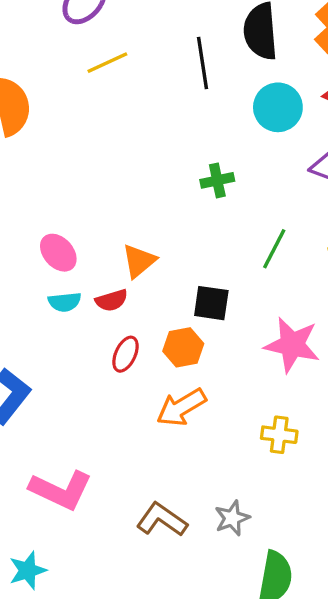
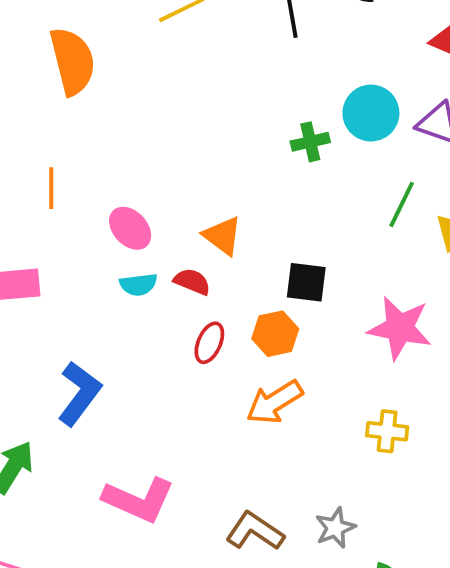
cyan circle: (278, 107) -> (371, 113), moved
green line: (274, 249) -> (402, 204), moved
orange triangle: (139, 261) -> (223, 236), turned -42
red semicircle: (112, 300) -> (192, 282), turned -140

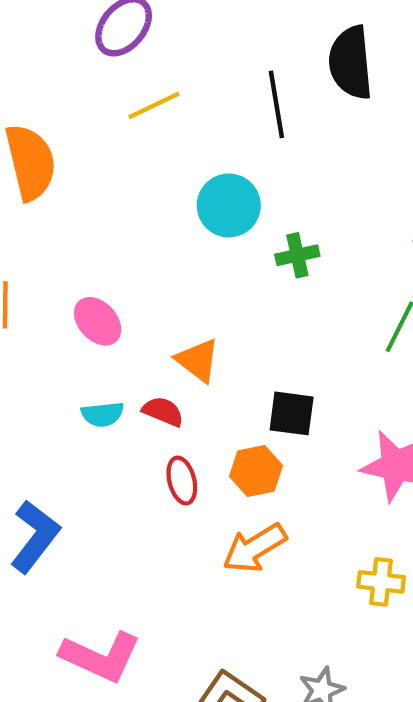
cyan circle: (371, 113) -> (229, 205), moved
pink ellipse: (130, 228) -> (98, 321), moved
red ellipse: (209, 343) -> (182, 481), turned -39

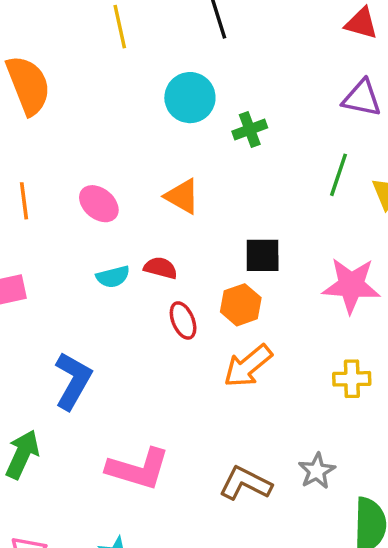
yellow line: (154, 105) -> (120, 27), turned -69
orange triangle: (198, 360) -> (182, 196), moved

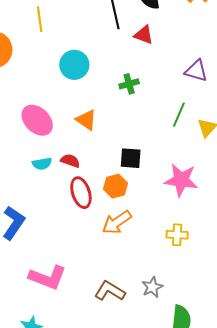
red triangle: (361, 23) -> (144, 35), moved
yellow line: (120, 27) -> (40, 19), moved
cyan circle: (190, 98) -> (74, 65), moved
pink ellipse: (99, 204) -> (37, 120), size x1.4
red ellipse: (183, 320) -> (81, 193), size x1.4

